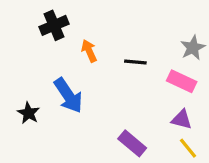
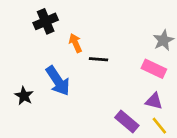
black line: (135, 62) -> (98, 59), moved
purple rectangle: (132, 143) -> (127, 122), moved

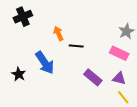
black cross: (46, 21) -> (23, 17), moved
purple rectangle: (127, 122) -> (93, 77), moved

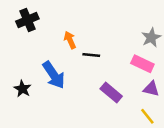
purple triangle: (119, 78) -> (151, 89), moved

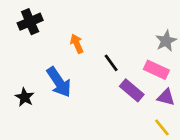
black line: (91, 55) -> (111, 63), moved, turned 49
purple rectangle: (111, 92) -> (132, 90), moved

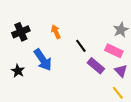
black cross: (30, 22) -> (21, 32), moved
purple triangle: (166, 97) -> (121, 71), turned 32

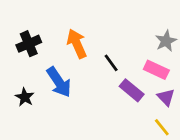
orange arrow: (56, 32) -> (77, 44), size x1.5

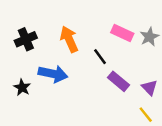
pink rectangle: (156, 70) -> (122, 33), moved
blue arrow: (59, 82) -> (53, 74), turned -44

